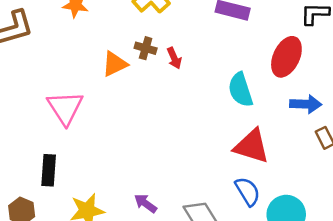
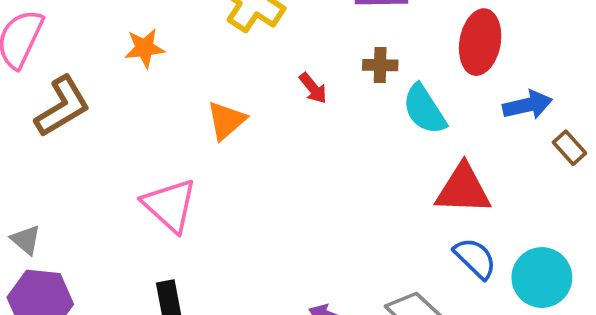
brown cross: (146, 48) -> (380, 65), moved

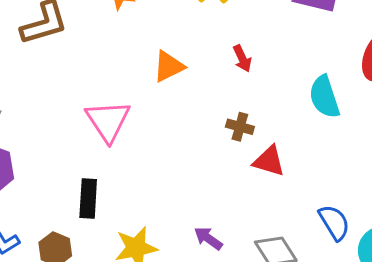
brown cross: (380, 65) -> (240, 127), moved
red triangle: (463, 189) -> (269, 161), moved, size x0.7

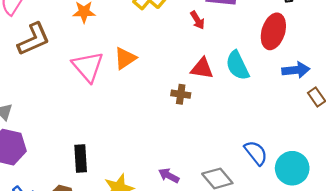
red arrow: (242, 58) -> (197, 20), moved
pink triangle: (108, 121) -> (88, 67), moved
red triangle: (269, 161) -> (202, 68), moved

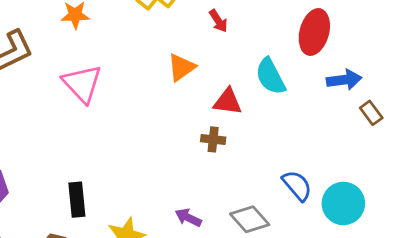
orange triangle: (125, 58) -> (181, 67), moved
red triangle: (202, 68) -> (228, 102), moved
brown cross: (181, 94) -> (213, 139), moved

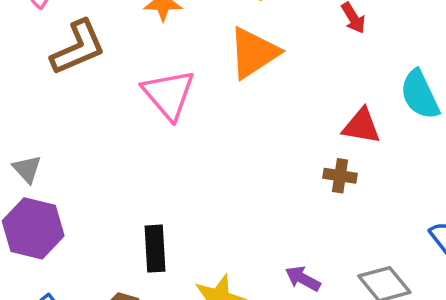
orange triangle: (181, 67) -> (254, 53), moved, size x1.4

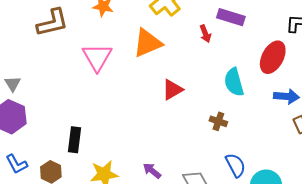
red triangle: (361, 126) -> (172, 90), moved, turned -50
brown cross: (340, 176) -> (218, 121), moved

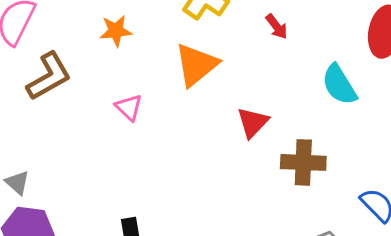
pink triangle: (97, 57) -> (129, 107), size x0.6
brown cross: (218, 121) -> (303, 162), moved, size x1.6

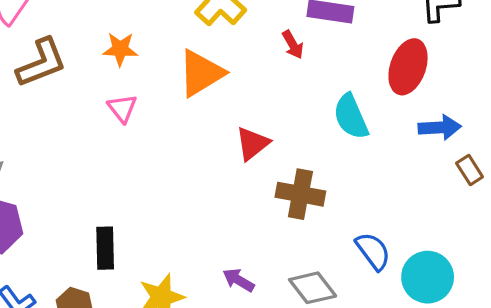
orange star: (116, 31) -> (120, 49), moved

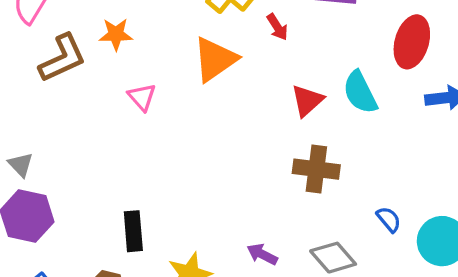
red arrow: (293, 45) -> (277, 27), moved
orange star: (120, 49) -> (116, 34), moved
red triangle: (252, 144) -> (307, 100), moved
blue semicircle: (373, 251) -> (389, 219), size x0.7

